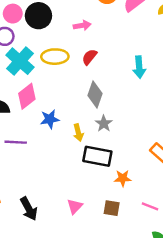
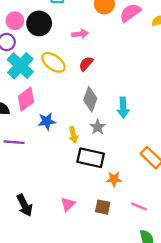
yellow ellipse: (55, 57) -> (53, 62), turned 35
cyan arrow: (139, 67) -> (123, 108), moved

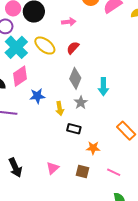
black rectangle: (91, 158) -> (74, 129), size x0.6

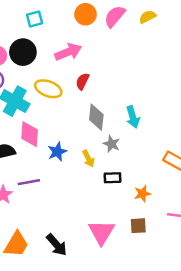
pink arrow: (69, 22) -> (68, 52), size x1.5
pink diamond: (20, 76) -> (30, 134), turned -35
pink triangle: (53, 168) -> (101, 232), size x1.6

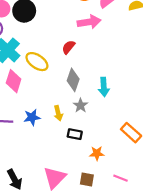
pink arrow: (68, 52) -> (89, 22), moved
yellow ellipse: (48, 89) -> (37, 62), moved
blue star: (57, 152) -> (32, 117), moved

